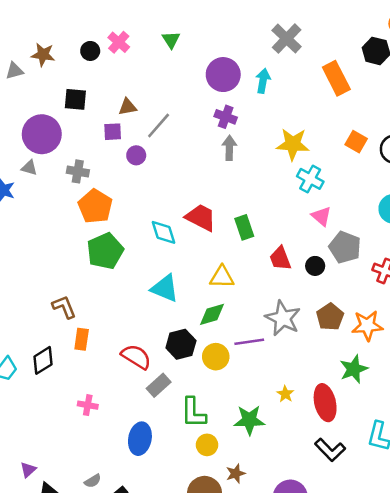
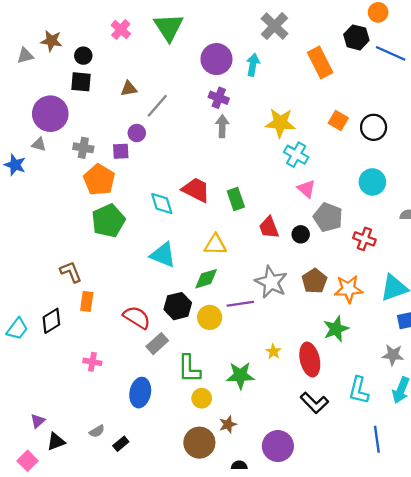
green triangle: (171, 40) -> (169, 27), size x1.8
black circle: (90, 51) -> (83, 56), moved
purple square: (113, 132) -> (121, 151), moved

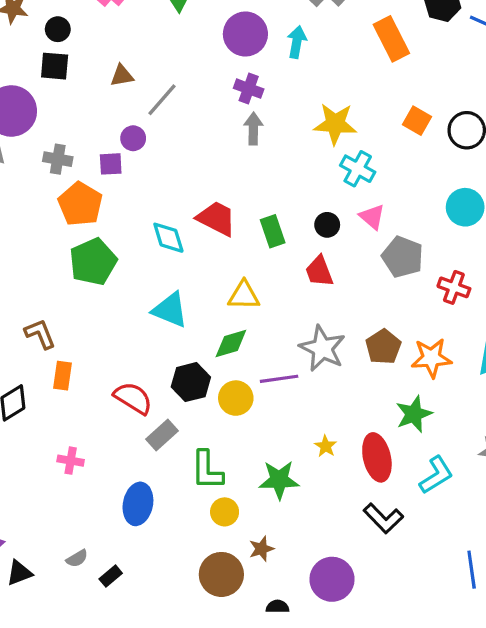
black circle: (301, 234) -> (327, 225), moved
cyan L-shape: (359, 390) -> (436, 475), moved, turned -136

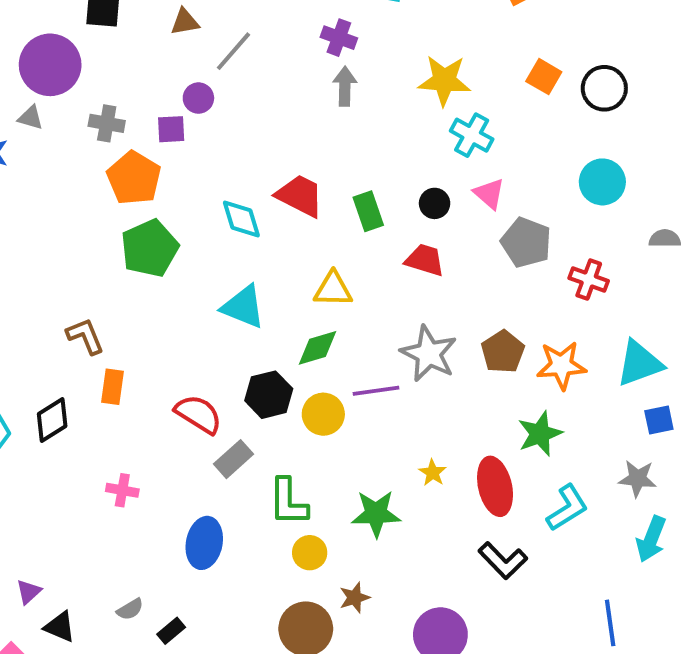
red trapezoid: (319, 271) -> (425, 260), turned 128
black triangle: (19, 573) -> (60, 627), turned 44

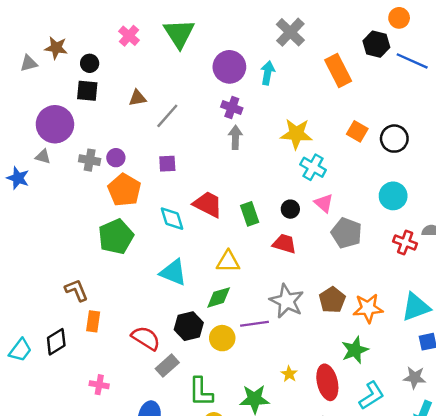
purple circle: (198, 98) -> (116, 158), moved
purple square: (171, 129) -> (167, 164), moved
orange pentagon: (134, 178) -> (124, 190), moved
red cross: (589, 280) -> (405, 243), moved

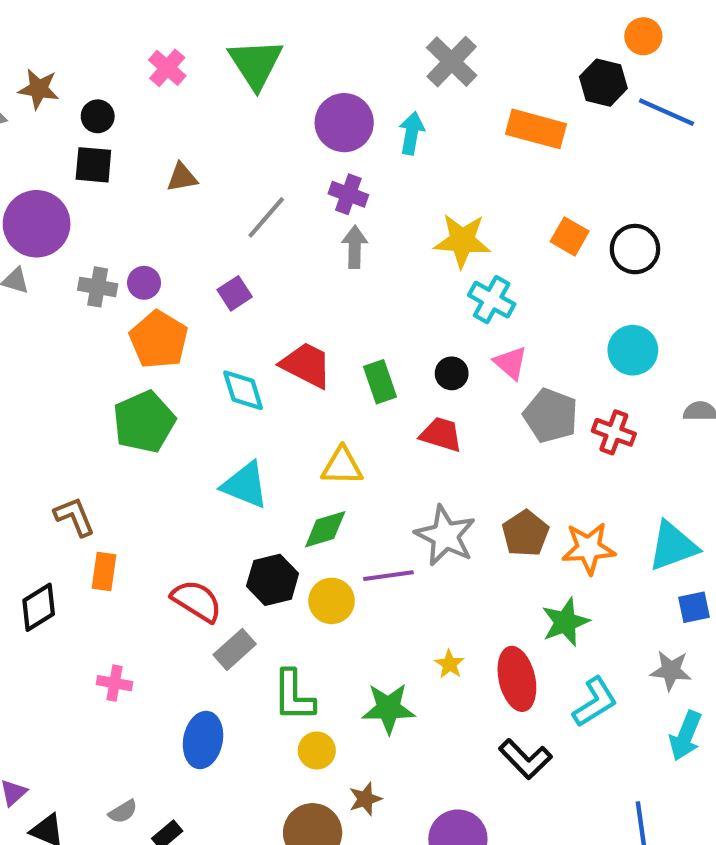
orange rectangle: (338, 70) -> (536, 129), turned -48
gray line: (167, 116) -> (266, 217), moved
purple square: (167, 164) -> (235, 293), turned -30
red cross: (405, 243) -> (614, 432), moved

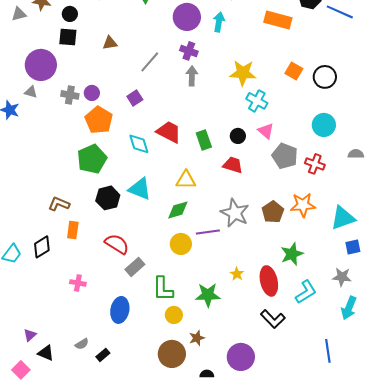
brown L-shape: (74, 517) -> (59, 204), turned -45
orange star: (589, 548) -> (303, 205), moved
black hexagon: (273, 580) -> (108, 198), moved

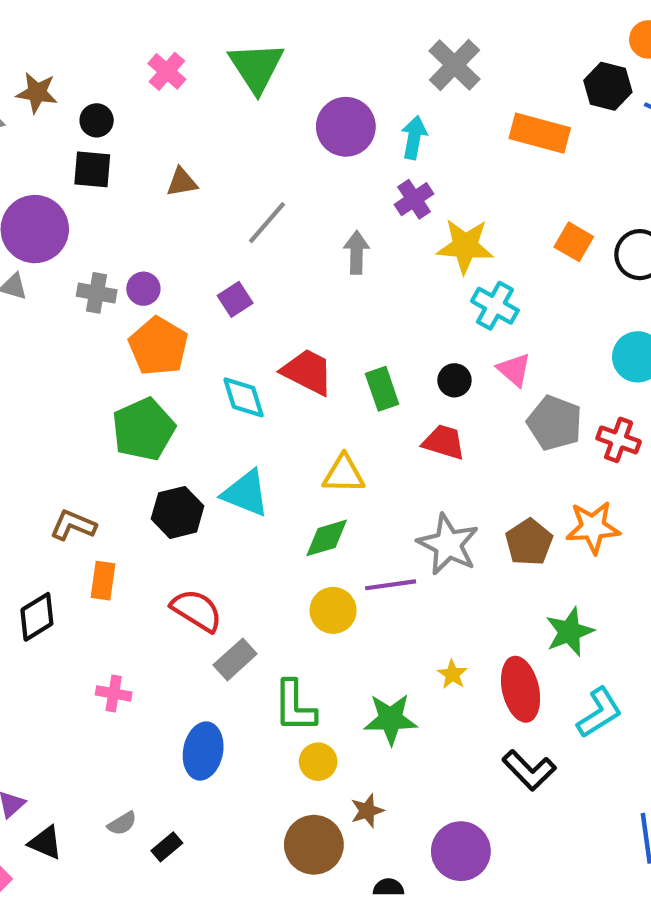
purple cross: (189, 51) -> (414, 199), moved, turned 36

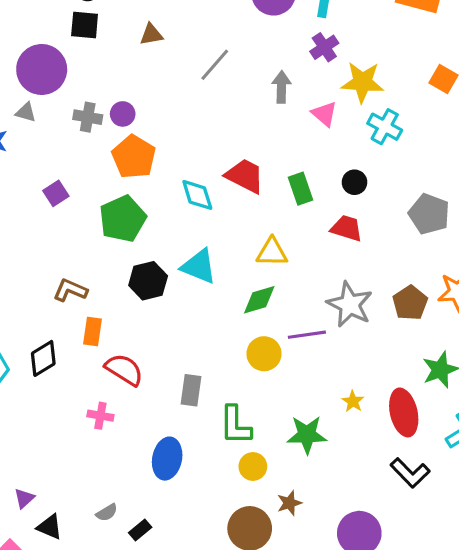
purple square: (235, 299) -> (56, 193), moved
pink triangle: (514, 370) -> (324, 114), moved
red semicircle: (197, 610) -> (124, 370), moved
gray rectangle: (235, 659) -> (191, 390), turned -40

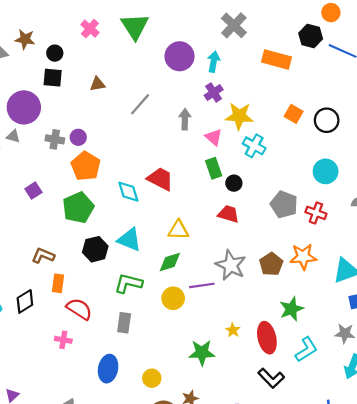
green rectangle: (301, 189) -> (214, 168), moved
green L-shape: (235, 425) -> (128, 283), moved, turned 104
yellow circle: (253, 466) -> (152, 378), moved

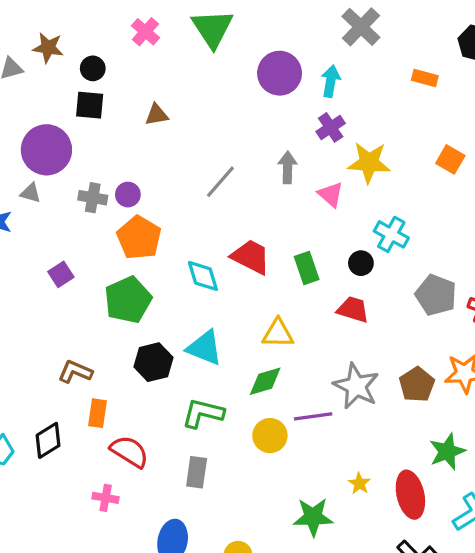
orange rectangle: (277, 59) -> (425, 78), size x0.6
gray line: (140, 104) -> (220, 182), moved
cyan cross: (254, 146) -> (391, 234), moved
green rectangle: (214, 168) -> (307, 268), moved

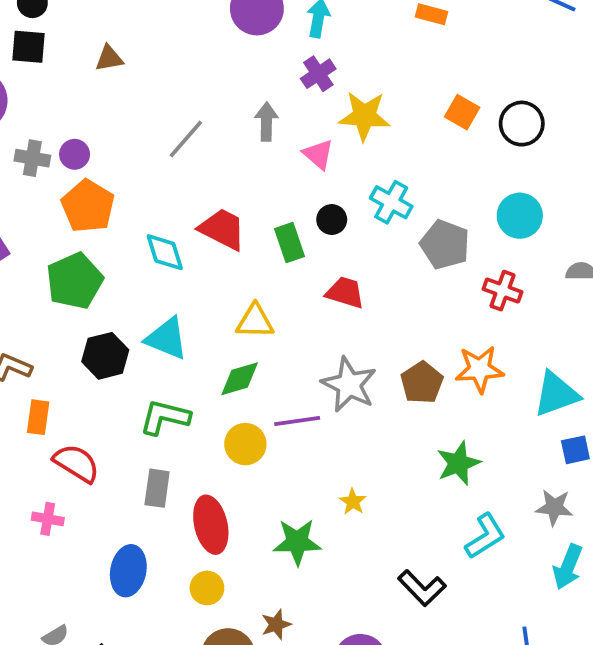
black circle: (361, 263) -> (332, 220), moved
gray pentagon: (436, 295) -> (445, 244), moved
red ellipse: (410, 495) -> (211, 525), moved

